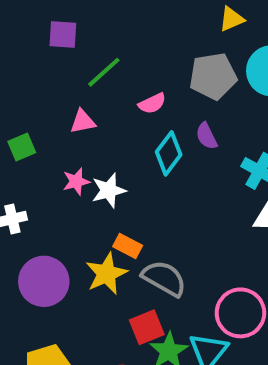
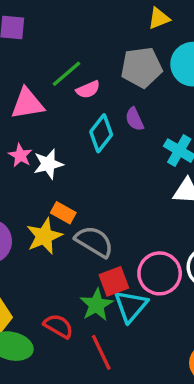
green line: (104, 72) -> (67, 74), moved
pink triangle: (83, 122) -> (27, 104), size x1.5
pink star: (76, 182) -> (20, 155), turned -30
red square: (147, 327) -> (114, 281), moved

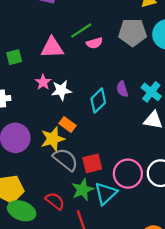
purple semicircle: (134, 119) -> (122, 89), moved
cyan diamond: (101, 133) -> (98, 101), moved
gray semicircle: (94, 242) -> (66, 159), moved
red square: (114, 281) -> (92, 163), moved

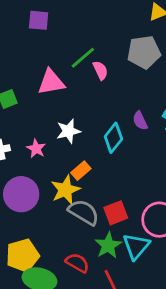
pink semicircle: (94, 43) -> (100, 70), turned -91
pink star: (43, 82) -> (36, 149), moved
orange rectangle: (68, 125) -> (81, 171), turned -70

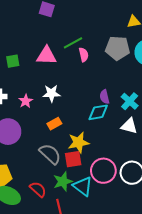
cyan diamond: (113, 138) -> (98, 112), moved, turned 30
yellow star: (65, 190) -> (79, 142), moved
cyan triangle: (136, 246) -> (83, 186), turned -45

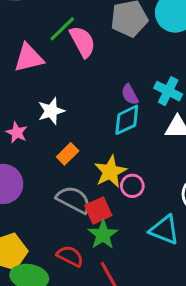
pink semicircle: (84, 55) -> (83, 42), size x1.5
red square: (73, 159) -> (98, 210), moved
pink circle: (103, 171) -> (132, 186), moved, size x0.6
cyan triangle: (83, 186) -> (164, 230), moved

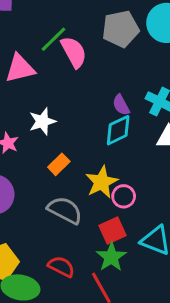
red square: (98, 210) -> (112, 230), moved
green star: (103, 235) -> (111, 257), moved

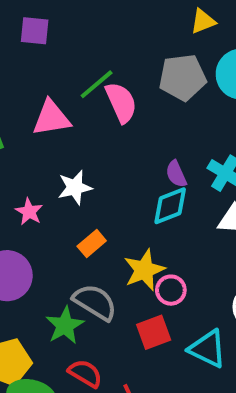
green star: (111, 257) -> (65, 325), moved

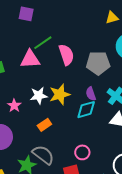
gray pentagon: (183, 77) -> (98, 63), moved
green line: (97, 84) -> (43, 43), moved
yellow star: (144, 270) -> (60, 94), moved

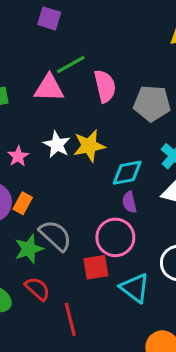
purple semicircle: (91, 94) -> (129, 202), moved
white star: (39, 96) -> (57, 145), turned 30
orange rectangle: (44, 125) -> (23, 203), moved, turned -32
pink circle: (82, 152) -> (115, 237), size x1.6

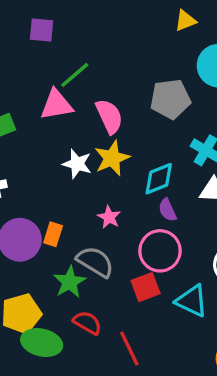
pink semicircle: (105, 86) -> (109, 116), moved
pink star: (18, 156) -> (109, 217), moved

